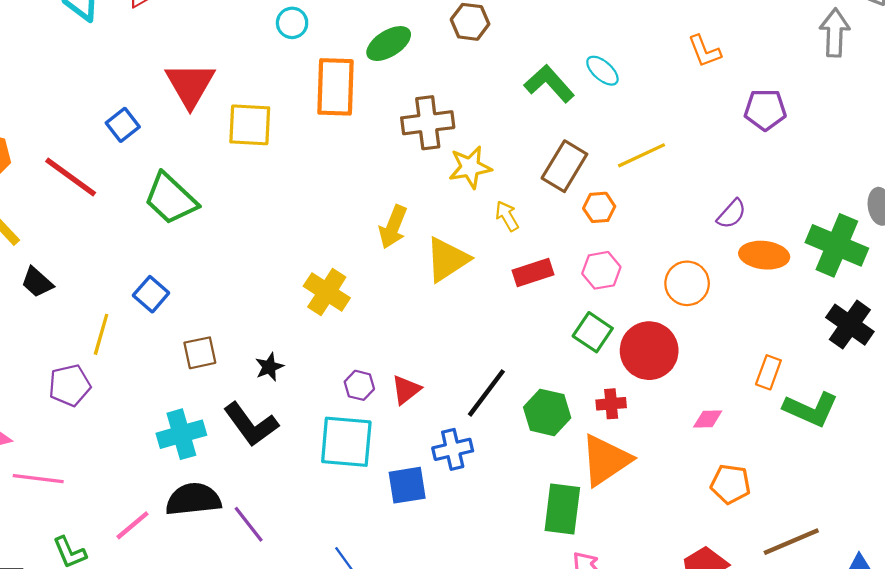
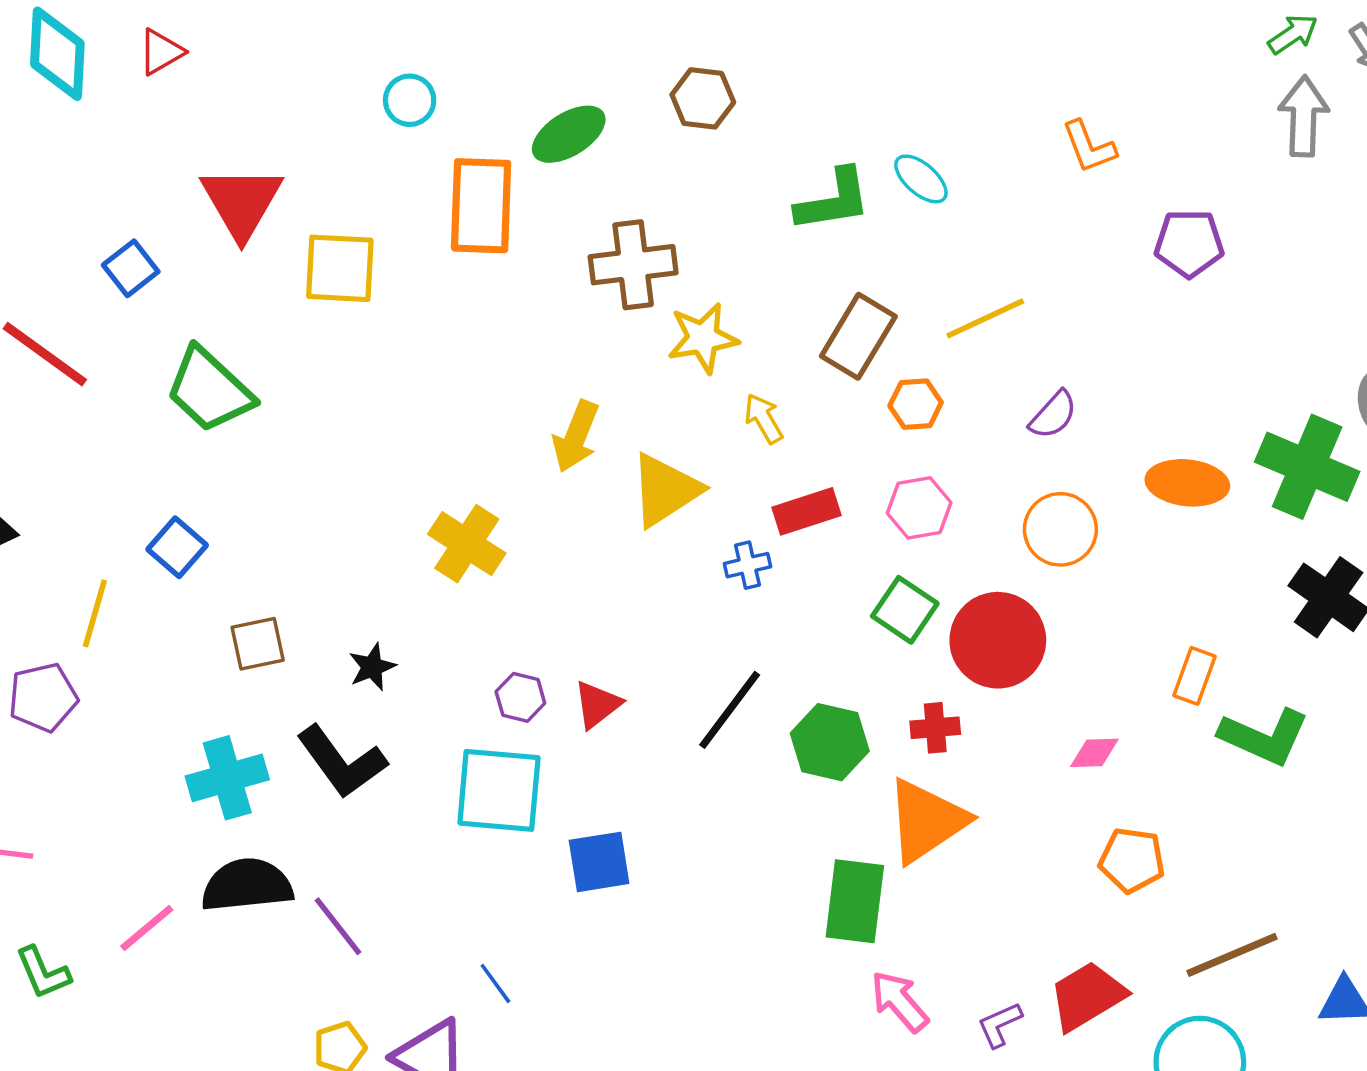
green L-shape: (549, 84) -> (833, 200), turned 123
purple semicircle: (732, 214) -> (1053, 415), moved
blue cross: (453, 449) -> (748, 565), moved, size x0.7

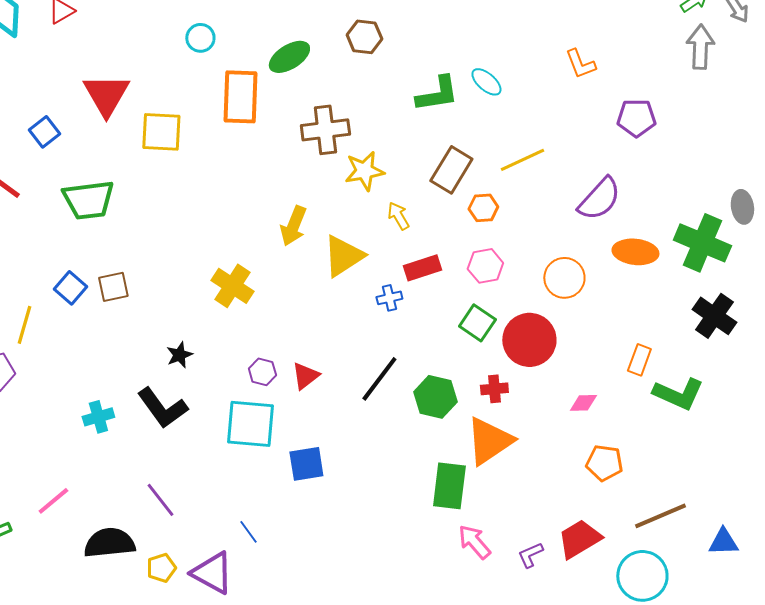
green trapezoid: (209, 390) -> (88, 200), turned -50
purple semicircle: (1053, 415) -> (599, 199), moved, size x1.6
brown square: (258, 644) -> (113, 287), moved
cyan cross: (227, 778) -> (98, 417), size x0.7
black semicircle: (247, 885) -> (109, 543), moved

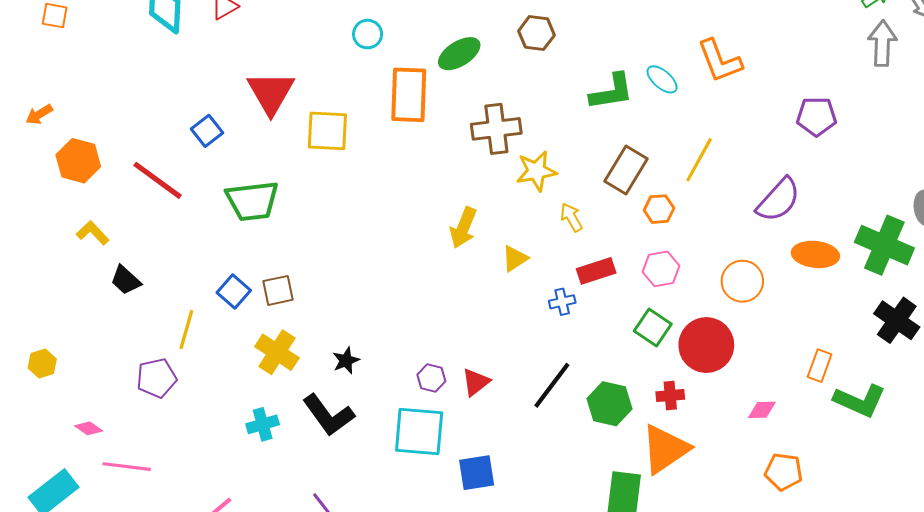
orange L-shape: (580, 64) -> (720, 61), moved, size x1.4
yellow line: (522, 160) -> (699, 160), turned -36
yellow triangle: (343, 256) -> (515, 259), size x0.6
yellow cross: (232, 286) -> (277, 352), moved

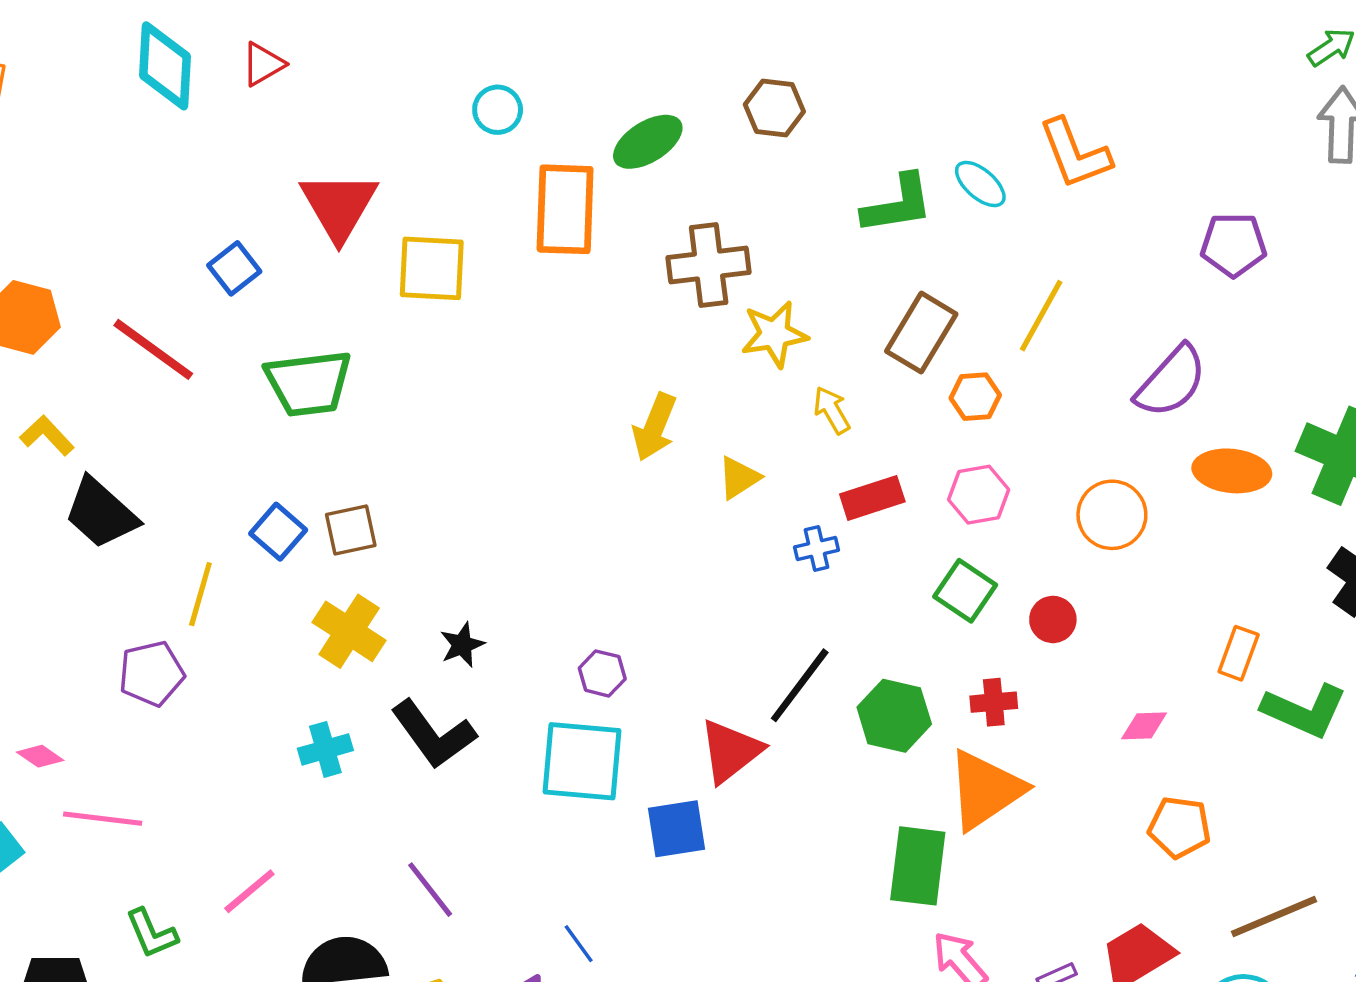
black trapezoid: (126, 280) -> (101, 513), size x1.5
red circle: (706, 345) -> (1053, 619), size x0.5
red triangle: (476, 382) -> (730, 751), moved, size x1.4

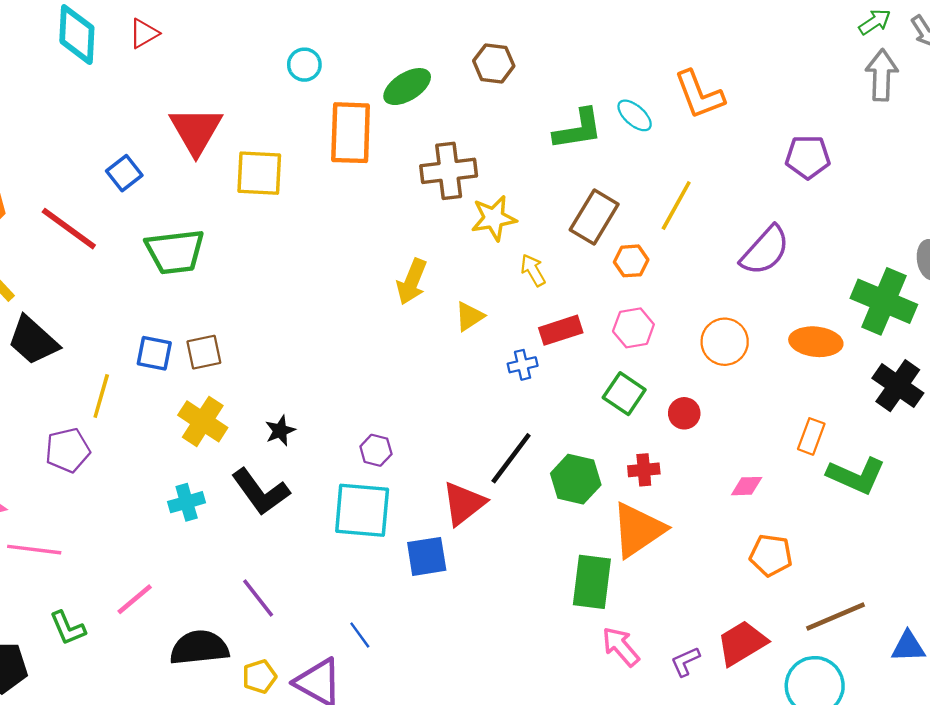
orange ellipse: (1232, 471) -> (816, 342), moved
blue square: (278, 532) -> (154, 353), turned -30

